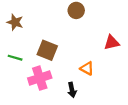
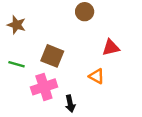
red triangle: (112, 43) -> (111, 48), moved
black arrow: (72, 90) -> (70, 104), moved

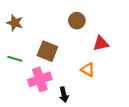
brown circle: (85, 12) -> (77, 21), moved

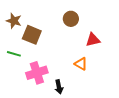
brown square: (47, 51) -> (32, 35), moved

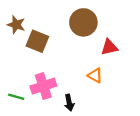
brown circle: (71, 19) -> (83, 22), size x1.5
green line: (14, 54) -> (16, 97), moved

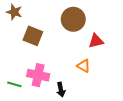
brown star: (16, 25) -> (14, 12), moved
pink cross: (43, 86) -> (38, 75), turned 30

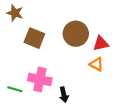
brown circle: (73, 19) -> (76, 34), moved
orange triangle: (84, 66) -> (96, 64), moved

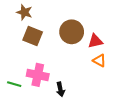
brown star: (15, 13) -> (24, 12), moved
orange triangle: (96, 64) -> (99, 61), moved

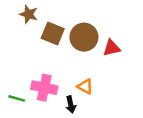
brown square: (33, 36) -> (53, 34), moved
orange triangle: (99, 61) -> (85, 86), moved

